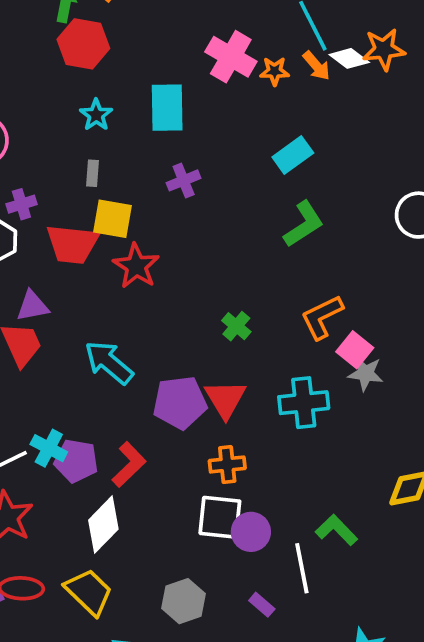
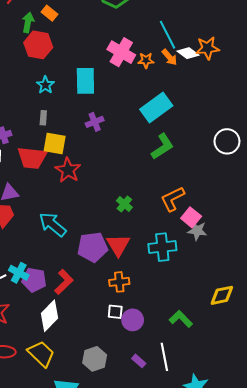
cyan rectangle: (293, 155) -> (156, 108), size x1.4
white square: (220, 517) -> (115, 312), size x0.6
white line: (302, 568) -> (164, 357), moved

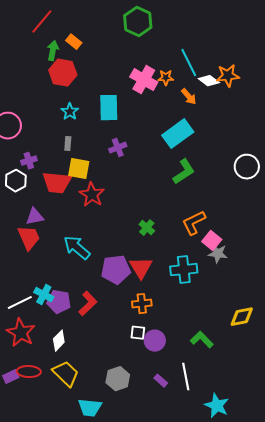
orange arrow: (170, 57) -> (189, 97), moved
orange star: (146, 60) -> (166, 78), moved
white diamond: (49, 316) -> (59, 341), moved, size x0.7

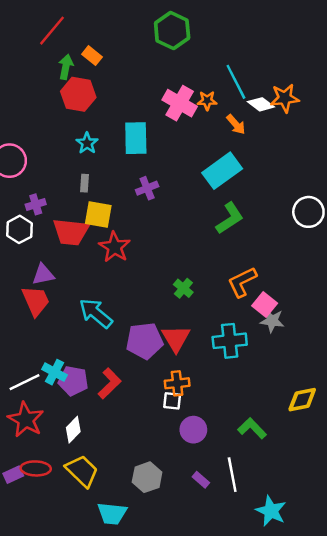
white square: (138, 333) -> (172, 401), moved

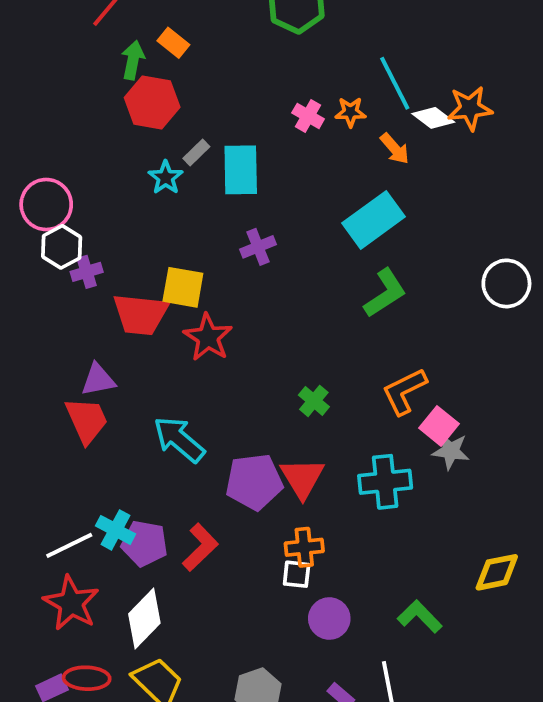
pink cross: (180, 103) -> (308, 116), size x0.6
gray rectangle: (85, 183) -> (196, 153), moved, turned 42
white hexagon: (19, 229) -> (62, 247), moved
white diamond: (73, 430) -> (144, 619), size x1.4

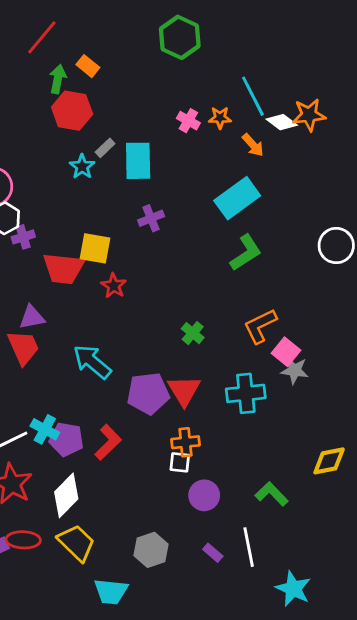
red star: (208, 337) -> (114, 286), size x0.7

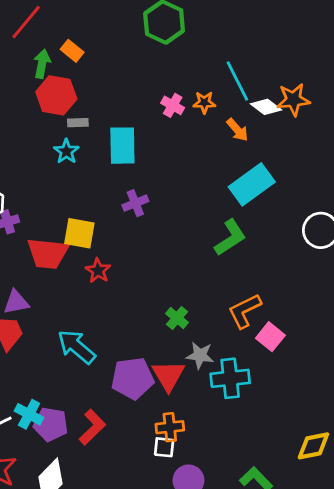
gray rectangle: (105, 148) -> (78, 123), moved, turned 42
cyan rectangle: (237, 198) -> (252, 184), moved
gray star: (295, 370) -> (200, 355), moved

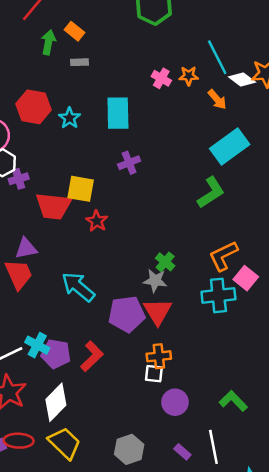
red hexagon: (56, 95) -> (34, 107), moved
gray rectangle: (78, 123) -> (79, 62), moved
gray star: (200, 355) -> (155, 281), moved
cyan cross: (230, 378) -> (218, 295), moved

